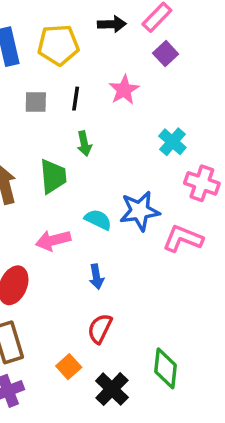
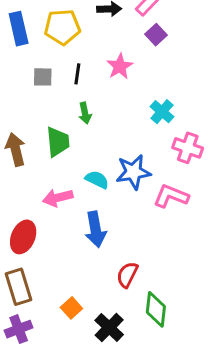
blue arrow: (96, 277) -> (96, 229), size x1.6
red semicircle: (100, 329) -> (127, 275), moved

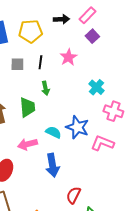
blue star: (133, 172) -> (77, 127), turned 30

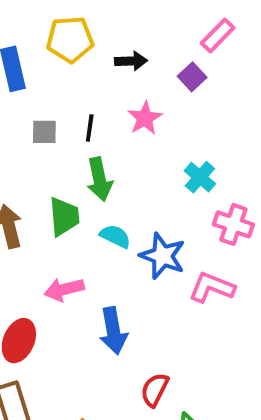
pink rectangle: (87, 15) -> (218, 35), moved
black arrow: (61, 19) -> (131, 61), moved
yellow pentagon: (30, 31) -> (70, 39), moved
green arrow: (45, 88) -> (100, 179), size x1.5
cyan semicircle: (53, 132) -> (115, 236), moved

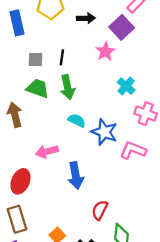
purple square: (192, 77) -> (122, 27), size x1.5
pink star: (145, 118) -> (105, 52), moved
green trapezoid: (64, 217) -> (38, 88), moved, turned -65

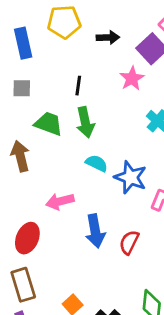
gray square: (35, 60) -> (22, 88), moved
red semicircle: (100, 210) -> (129, 242), moved

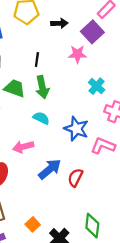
pink star: (132, 78) -> (77, 54), turned 30
cyan semicircle: (97, 163) -> (41, 118), moved
blue arrow: (95, 231) -> (50, 169), turned -120

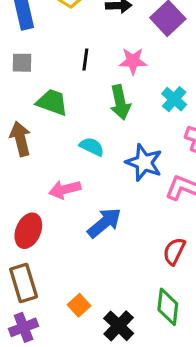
pink star: (77, 54) -> (133, 61), moved
green arrow: (42, 87) -> (120, 102), moved
red semicircle: (75, 178) -> (174, 251), moved

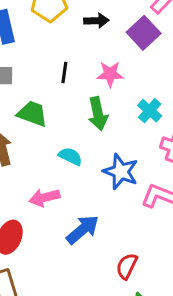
red semicircle: (174, 251) -> (127, 266), moved

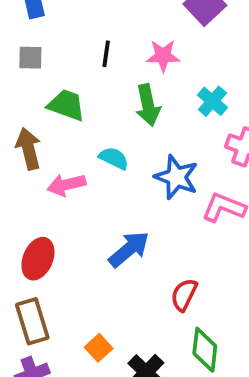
pink arrow: (44, 198) -> (66, 185), moved

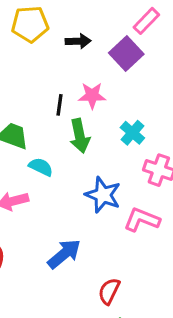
black line: (106, 54) -> (59, 105), moved
cyan semicircle: (114, 158) -> (41, 167), moved

